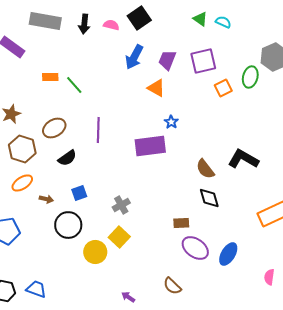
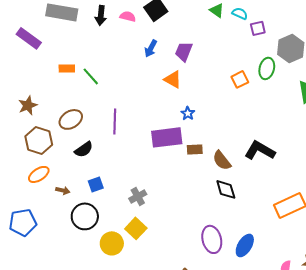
blue arrow: (134, 57) -> (151, 48), size x0.7
purple square: (203, 61) -> (258, 28), moved, size x0.6
brown rectangle: (181, 223) -> (195, 149), moved
purple ellipse: (195, 248) -> (212, 239), turned 40

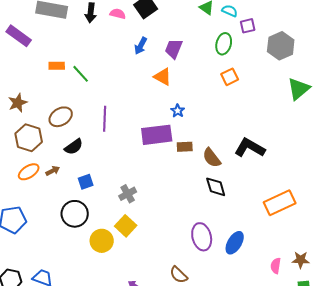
green ellipse: (267, 68) -> (224, 44), moved
brown arrow: (63, 190) -> (53, 171), moved, turned -40

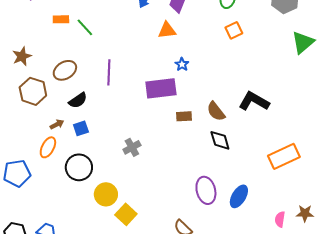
orange triangle: (163, 77) -> (167, 30), turned -36
brown rectangle: (185, 147) -> (184, 116), moved
orange ellipse: (29, 172) -> (48, 147), moved, turned -30
blue square: (86, 182) -> (81, 128), moved
yellow square: (126, 226) -> (126, 214), moved

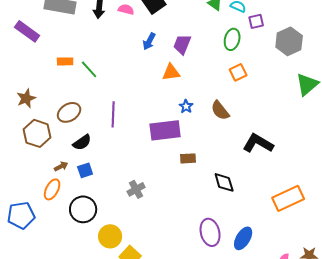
brown semicircle: (216, 111) -> (220, 110), moved

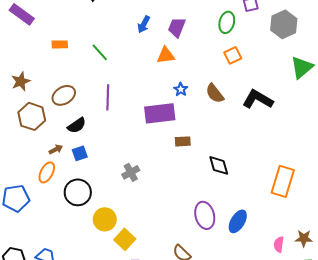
green line: (89, 69) -> (100, 52), moved
black L-shape: (258, 143) -> (258, 99), moved
orange rectangle: (288, 198) -> (283, 181), turned -48

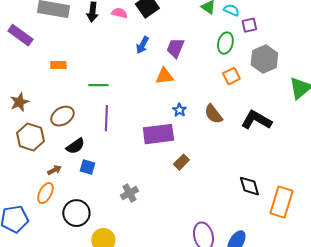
gray hexagon: (284, 24) -> (264, 59), moved
green line: (100, 52) -> (98, 85), moved, turned -48
brown rectangle: (183, 141) -> (181, 162), turned -42
blue square: (80, 153) -> (87, 167), moved, turned 35
black diamond: (219, 165) -> (249, 186), moved

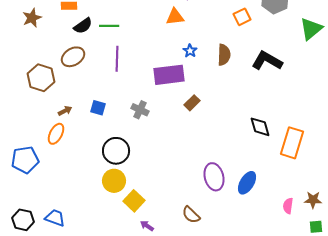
brown star: (19, 102) -> (32, 18), moved
brown semicircle: (213, 114) -> (224, 55), turned -140
black semicircle: (75, 146) -> (83, 26), moved
gray cross: (129, 193) -> (140, 110), moved, turned -36
black circle: (76, 213) -> (116, 151), moved

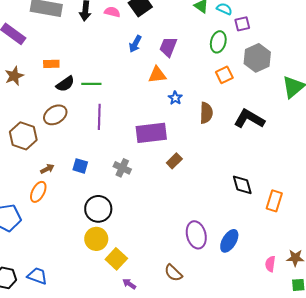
blue star: (190, 51) -> (175, 98), moved
orange rectangle: (292, 143) -> (274, 201), size x0.7

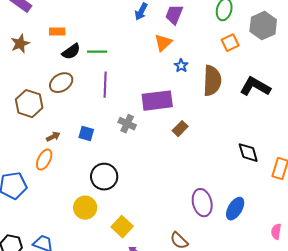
orange triangle: (157, 75) -> (163, 43), turned -36
brown semicircle: (206, 113) -> (212, 81), size x1.4
gray cross: (122, 168) -> (127, 124), moved
yellow circle: (96, 239) -> (85, 208), moved

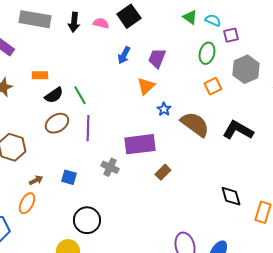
green line: (97, 52) -> (80, 95), turned 60
brown semicircle: (212, 81) -> (195, 124), turned -56
brown ellipse: (61, 83) -> (57, 123), moved

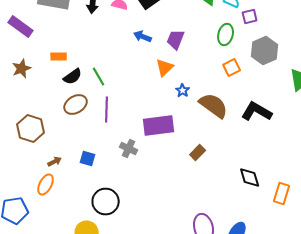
blue arrow: (124, 55) -> (143, 36), turned 84
brown rectangle: (163, 172) -> (198, 152), moved

